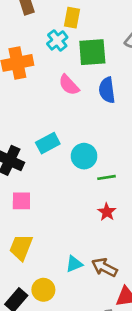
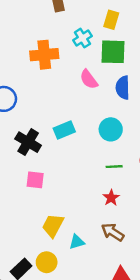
yellow rectangle: (72, 18) -> (111, 20), moved
cyan circle: (84, 156) -> (111, 129), moved
yellow trapezoid: (21, 247) -> (53, 226), moved
brown arrow: (104, 267) -> (113, 232), moved

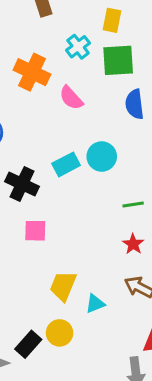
orange cross: (44, 55) -> (32, 72), turned 36
pink semicircle: (89, 79) -> (71, 98), moved
cyan circle: (111, 129) -> (102, 157), moved

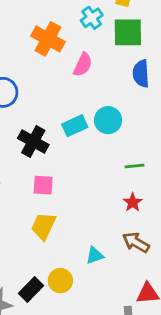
pink semicircle: (71, 98) -> (83, 65), turned -115
yellow trapezoid: (63, 286) -> (43, 226), moved

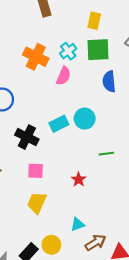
cyan cross: (92, 18) -> (68, 51), moved
red star: (133, 202) -> (79, 179), moved
brown arrow: (136, 242) -> (96, 243), moved, turned 120

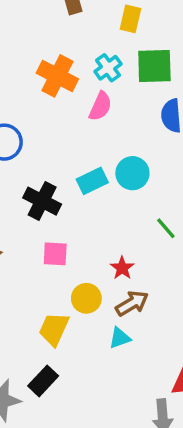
yellow rectangle: (94, 21) -> (130, 19), moved
green line: (106, 154) -> (166, 228), turned 56
yellow trapezoid: (37, 203) -> (54, 329), moved
brown arrow: (96, 243) -> (132, 303), moved
yellow circle: (51, 245) -> (86, 298), moved

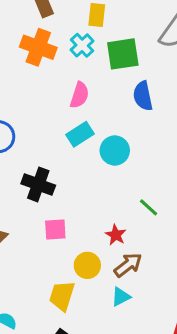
cyan cross: (108, 68) -> (82, 45), moved
orange cross: (57, 76) -> (38, 47), moved
cyan rectangle: (92, 181) -> (80, 134), moved
green line: (166, 228) -> (149, 207), moved

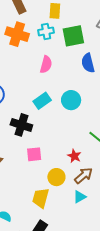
cyan cross: (82, 45) -> (46, 31), turned 35
cyan rectangle: (80, 134) -> (42, 101), moved

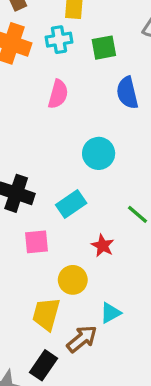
green square: (73, 36) -> (104, 48), size x0.7
cyan rectangle: (42, 101) -> (71, 204), moved
brown arrow: (83, 175) -> (82, 339), moved

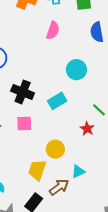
pink square: (36, 242) -> (24, 124), moved
red star: (103, 246) -> (87, 129), moved

